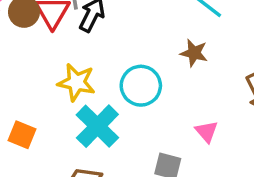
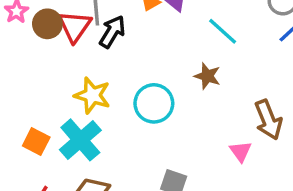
cyan cross: (97, 126) -> (80, 140), moved
pink triangle: (207, 132) -> (241, 151), moved

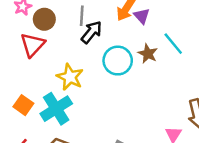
red triangle: (75, 26) -> (33, 45), moved
brown star: (207, 76) -> (148, 54), moved
cyan circle: (154, 103) -> (118, 61), moved

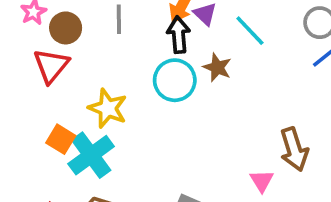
black arrow: (91, 32) -> (179, 35), moved, turned -40
cyan line: (173, 44) -> (250, 31), moved
orange square: (23, 105) -> (61, 139), moved

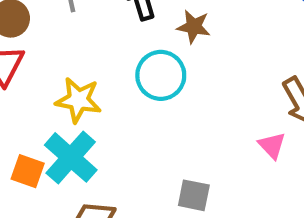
cyan circle: (175, 80) -> (161, 75), moved
orange square: (61, 139) -> (28, 171), moved

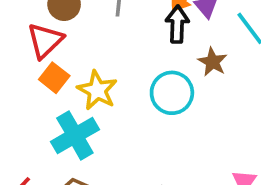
orange square: (28, 171) -> (54, 78), moved

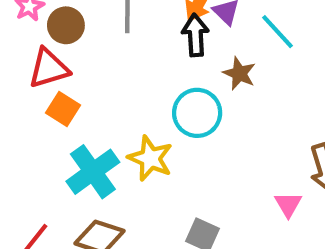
red triangle: (45, 41) -> (49, 68), turned 33
yellow star: (97, 90) -> (150, 158), moved

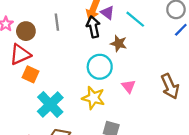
yellow star: (150, 158) -> (93, 98), moved
pink triangle: (288, 204) -> (129, 86), moved

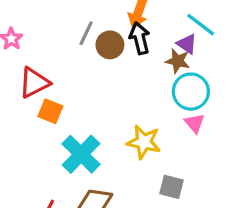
purple triangle: (107, 13) -> (187, 44), moved
gray line: (57, 22) -> (86, 33), turned 35
brown circle: (26, 31) -> (110, 45), moved
cyan circle: (100, 67) -> (191, 92), moved

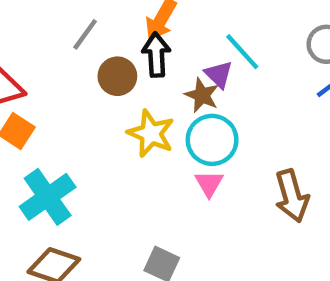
brown circle: (110, 45) -> (117, 76), moved
yellow star: (144, 142) -> (151, 134), moved

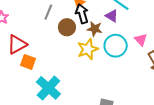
brown star: (202, 95) -> (95, 29), moved
yellow star: (151, 134) -> (88, 49), turned -30
pink triangle: (209, 184) -> (141, 40), moved

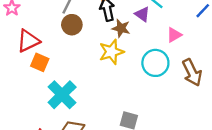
brown circle: (67, 27) -> (72, 25), moved
pink triangle: (141, 40) -> (174, 35), moved, turned 40
cyan circle: (116, 46) -> (155, 63), moved

